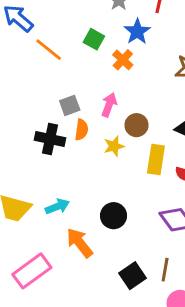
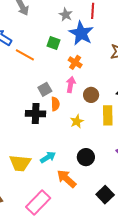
blue star: (137, 32) -> (81, 33), size x1.4
orange cross: (123, 60) -> (75, 62), moved
yellow star: (114, 146) -> (77, 121), moved

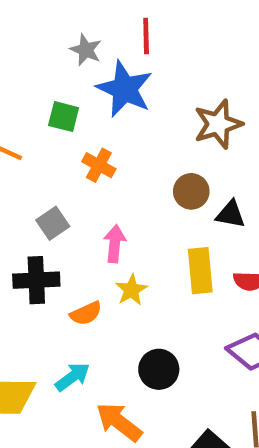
orange cross: (75, 62) -> (99, 165), moved
pink arrow: (71, 85) -> (115, 244), moved
brown circle: (91, 95) -> (191, 191), moved
orange semicircle: (55, 104) -> (86, 313), moved, turned 72

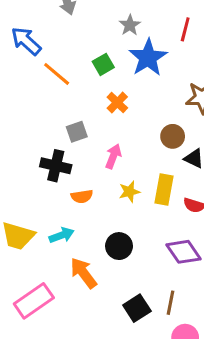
red line: (146, 36) -> (185, 29), moved
green square: (64, 117) -> (103, 64), turned 30
yellow star: (131, 290) -> (129, 192), moved

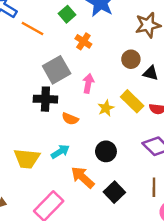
gray square: (77, 132) -> (57, 70), size x1.6
yellow rectangle: (164, 189) -> (132, 101), turned -45
orange semicircle: (82, 196) -> (70, 119), turned 42
black square: (137, 308) -> (114, 192), moved

